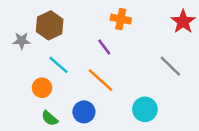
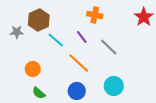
cyan line: (58, 65) -> (56, 40), moved
gray line: (170, 66) -> (109, 47), moved
blue circle: (84, 112) -> (77, 91), moved

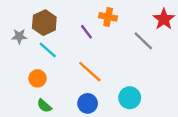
purple line: (82, 37) -> (86, 32), moved
cyan line: (56, 40) -> (48, 50), moved
gray line: (109, 47) -> (143, 41), moved

